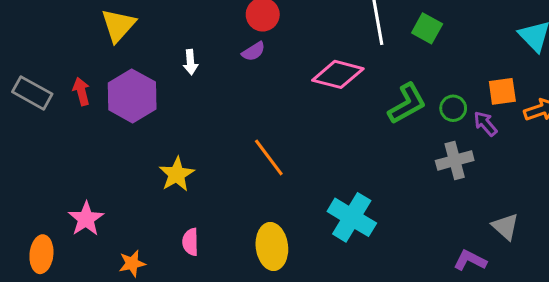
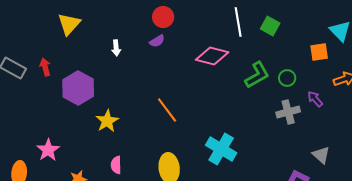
orange square: (502, 91) -> (319, 52), moved
purple hexagon: (132, 96) -> (78, 88), moved
purple arrow: (485, 124) -> (315, 99), moved

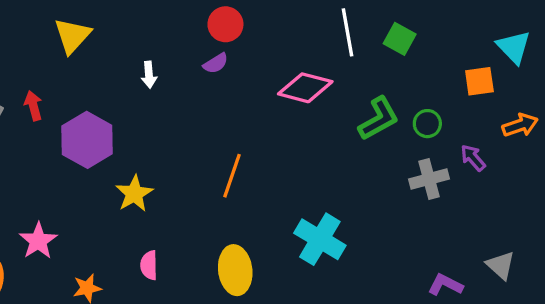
orange line: (167, 110) -> (232, 176), turned 56
gray triangle: (321, 155) -> (501, 265), moved

